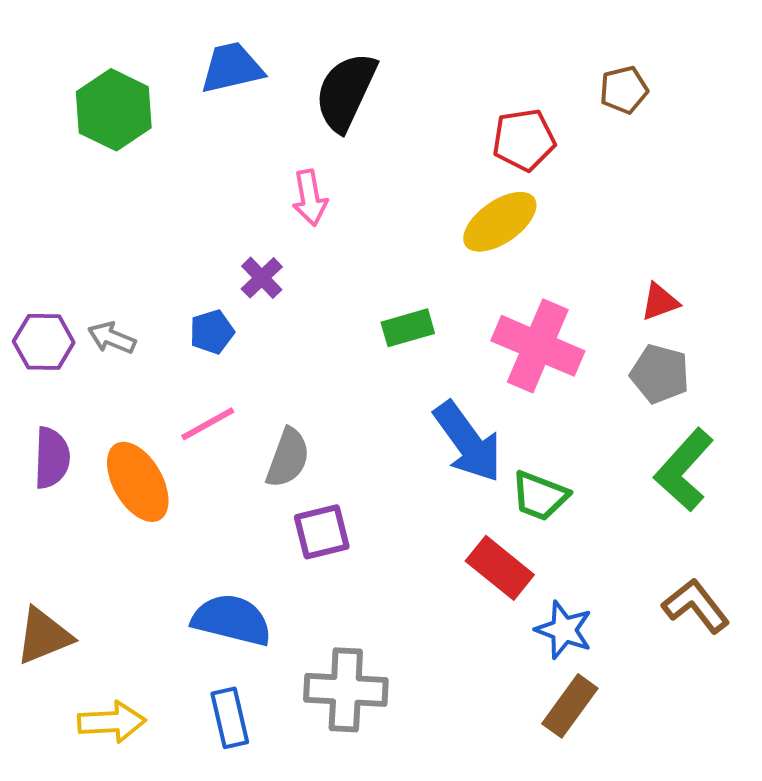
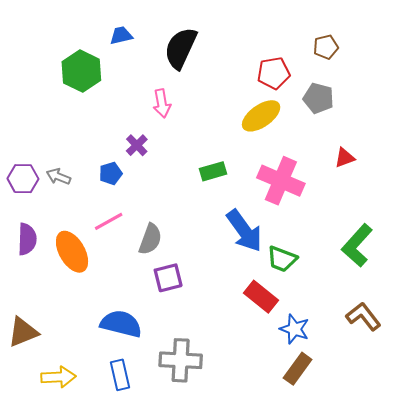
blue trapezoid: (232, 68) -> (121, 36), size x0.7
green hexagon: (114, 110) -> (81, 71), moved
gray pentagon: (660, 374) -> (318, 98), moved

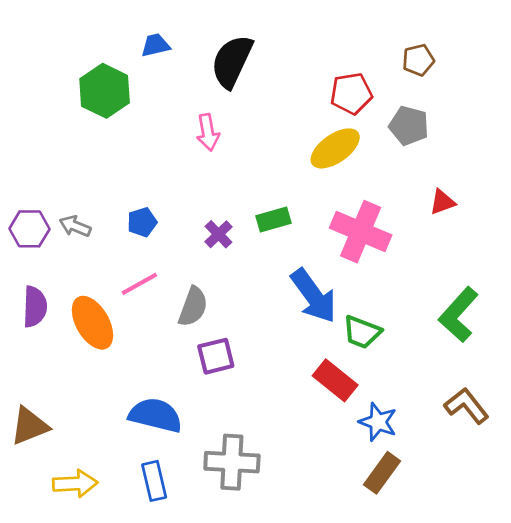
purple cross: (137, 145) -> (219, 234), moved

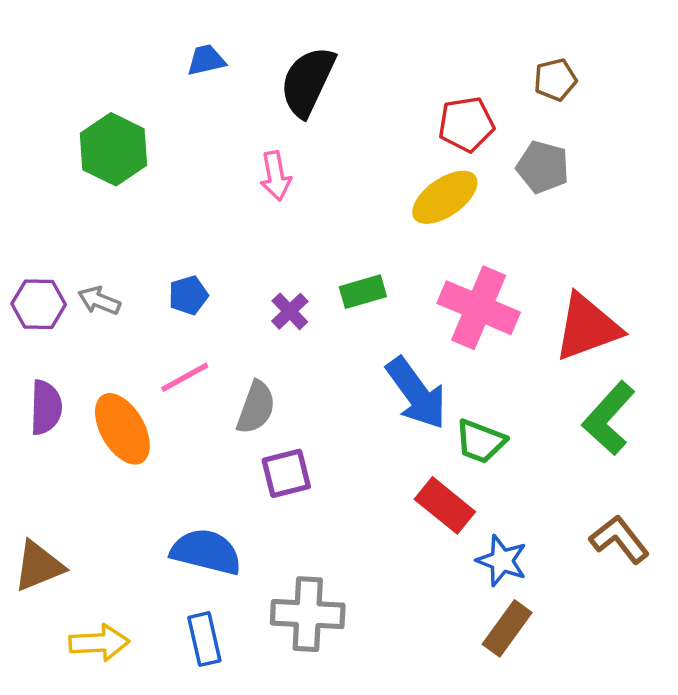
green hexagon: (105, 91) -> (113, 149), moved
red triangle: (442, 202) -> (587, 327), moved, size x2.0

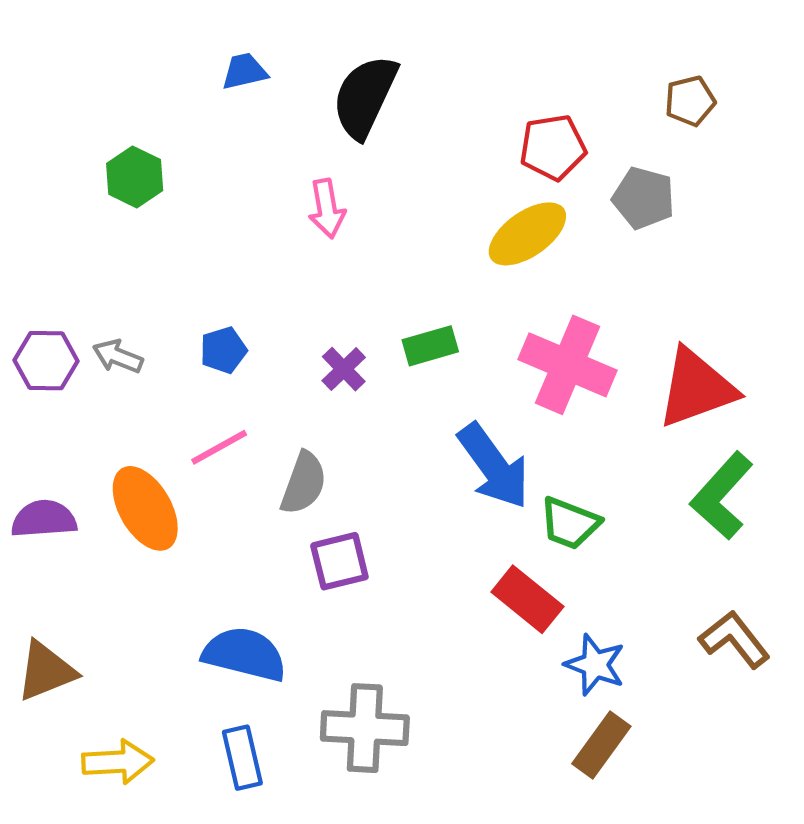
brown pentagon: (555, 80) -> (690, 101), moved
green hexagon: (113, 149) -> (135, 177), size x0.7
purple semicircle: (46, 407) -> (44, 519), moved, turned -96

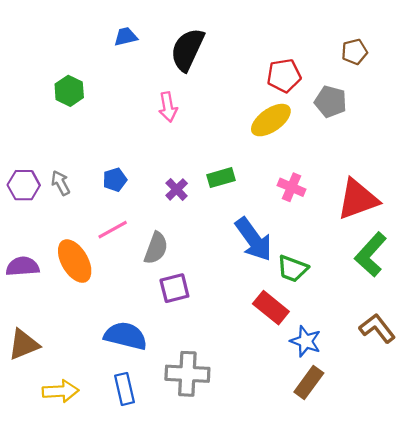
gray arrow: (118, 356) -> (61, 183), turned 40
pink cross: (568, 365) -> (292, 187), size x0.6

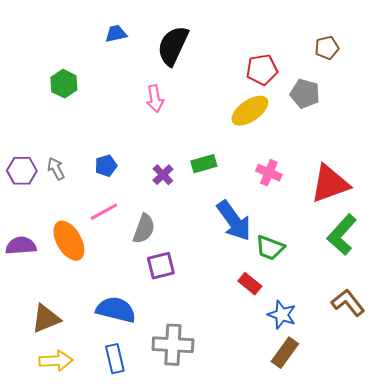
red rectangle: (271, 308) -> (250, 284), size x0.7
brown triangle: (24, 345) -> (46, 319), moved

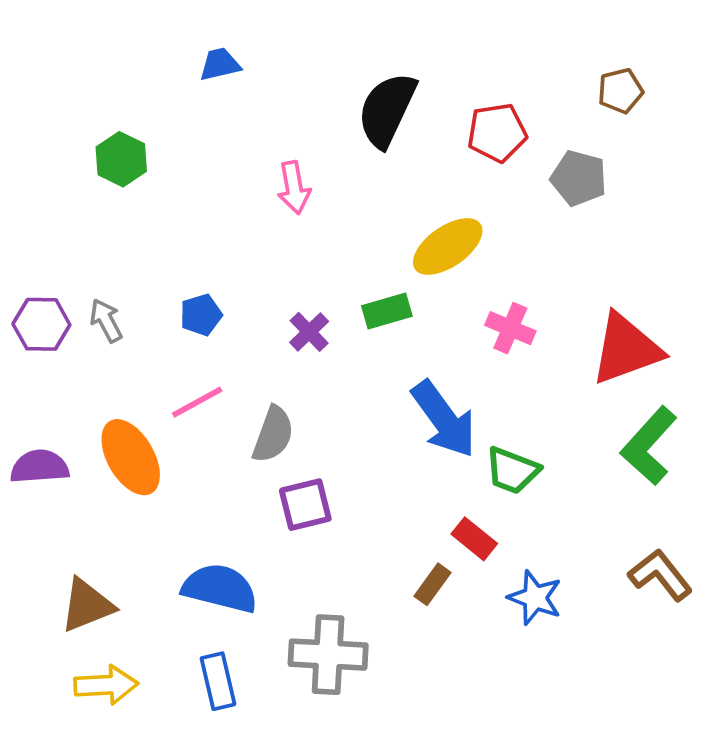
black semicircle: (173, 46) -> (387, 110), moved
yellow ellipse: (250, 111) -> (448, 246), moved
brown rectangle: (285, 353) -> (432, 584), moved, size x0.7

